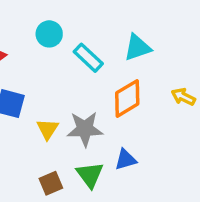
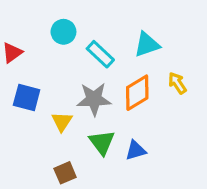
yellow arrow: (183, 97) -> (177, 83), moved, turned 30
gray star: (85, 129) -> (94, 99), moved
green triangle: (90, 175) -> (102, 142), moved

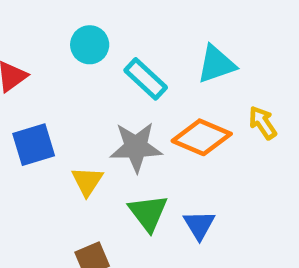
orange diamond: (137, 93) -> (202, 137), turned 54
blue square: (27, 97) -> (34, 145), turned -32
blue triangle: (136, 150) -> (199, 225), turned -45

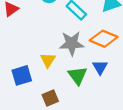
blue square: (34, 145) -> (22, 75), moved
blue triangle: (199, 225) -> (100, 67), moved

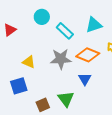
yellow triangle: (48, 60) -> (29, 62), moved, turned -40
green triangle: (78, 75) -> (66, 99), moved

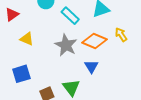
gray star: (61, 59) -> (66, 45), turned 30
yellow triangle: (29, 62) -> (27, 39), moved

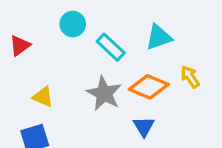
yellow triangle: (27, 39) -> (43, 97), moved

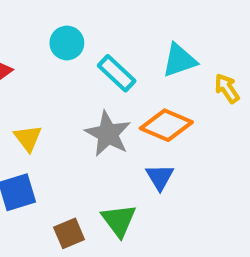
yellow arrow: (190, 77) -> (227, 88), moved
yellow triangle: (43, 97) -> (28, 138), turned 30

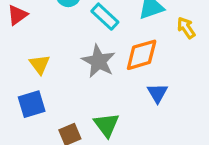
orange diamond: (166, 125) -> (142, 55), turned -39
blue triangle: (160, 177) -> (157, 93), moved

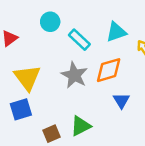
yellow triangle: (40, 64) -> (27, 78), size x1.6
green triangle: (107, 125) -> (81, 126), turned 40

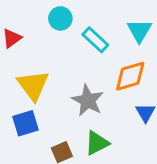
cyan triangle: (116, 32) -> (139, 31), turned -40
gray star: (74, 75) -> (88, 100), moved

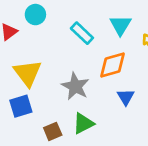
cyan circle: (60, 18) -> (35, 15), moved

